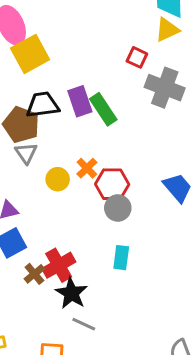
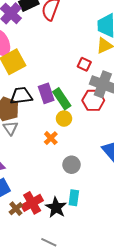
yellow circle: (58, 179) -> (64, 119), moved
red hexagon: (112, 184) -> (93, 100), moved
black star: (71, 293) -> (56, 207), moved

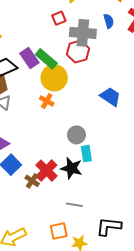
red square: (84, 64) -> (59, 18), turned -32
yellow circle: (64, 119) -> (54, 78), size x1.6
gray circle: (71, 165) -> (76, 135), moved

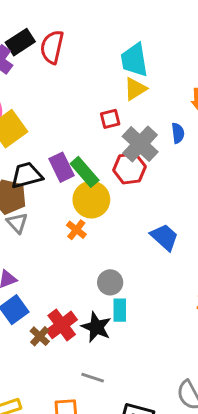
gray cross: (83, 33) -> (140, 144), turned 30

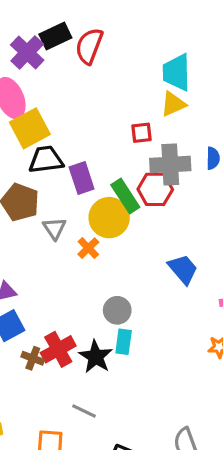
gray cross: (140, 144) -> (170, 164), turned 36
green rectangle: (85, 172) -> (125, 196), moved
black trapezoid: (27, 175) -> (46, 160), moved
gray triangle: (17, 223) -> (54, 228), moved
brown cross: (40, 336) -> (33, 358), turned -30

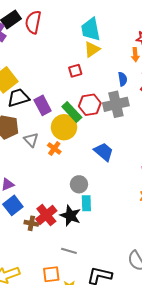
gray cross: (170, 164) -> (116, 104), moved
blue trapezoid: (183, 269) -> (104, 152), moved

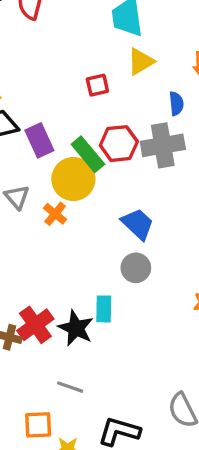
yellow triangle: (92, 49) -> (141, 61), moved
gray circle: (79, 184) -> (136, 268), moved

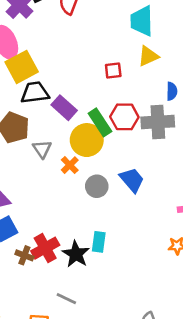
purple rectangle: (39, 140) -> (64, 108), turned -30
gray circle: (136, 268) -> (97, 186), moved

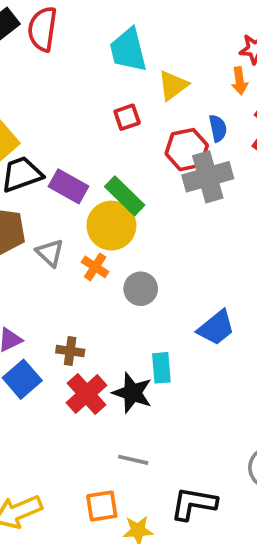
cyan trapezoid: (142, 21) -> (128, 50), moved
red hexagon: (124, 117) -> (187, 150), moved
blue trapezoid: (132, 180) -> (216, 328), moved, turned 104
brown cross: (24, 255) -> (70, 351), moved

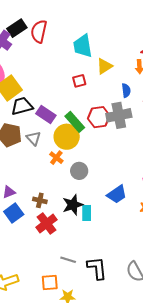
red hexagon: (187, 150) -> (99, 117), moved
gray triangle: (50, 253) -> (34, 138), moved
black star: (132, 393) -> (73, 205), moved, turned 30
black L-shape: (194, 504) -> (97, 268), moved, turned 70

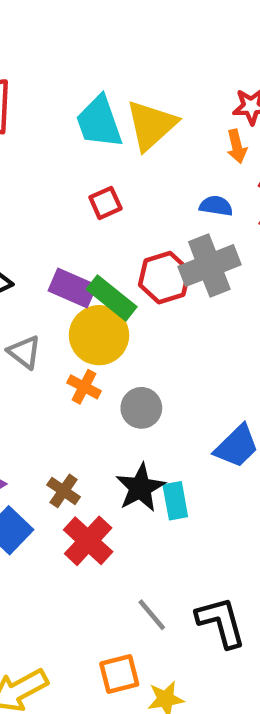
yellow triangle: (104, 66) -> (151, 125), moved, size x1.4
blue semicircle: (126, 90) -> (216, 206), turned -64
purple rectangle: (46, 114) -> (73, 288), moved
brown cross: (40, 200) -> (64, 491), turned 32
gray line: (68, 260) -> (152, 615), turned 42

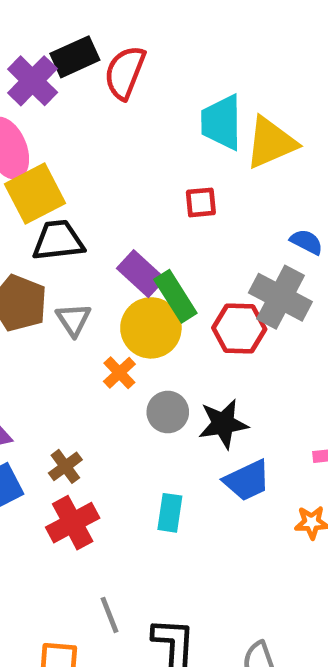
gray cross: (209, 266) -> (280, 297), turned 30
red hexagon: (165, 278) -> (239, 328), moved
black star: (140, 488) -> (223, 424), moved

